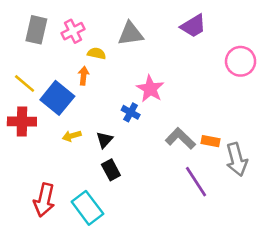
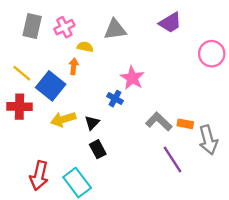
yellow arrow: (72, 136) -> (63, 119), size x1.5

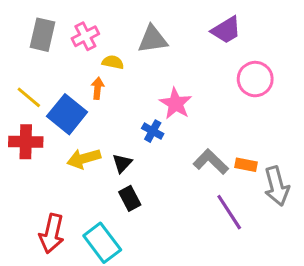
pink circle: (212, 54) -> (255, 79), moved

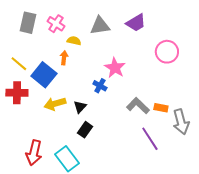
purple trapezoid: (226, 30) -> (136, 23), moved
pink cross: (85, 36) -> (56, 24), turned -30
black rectangle: (130, 198) -> (85, 130), turned 63

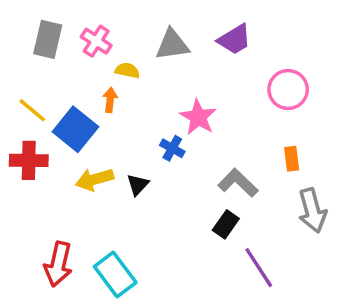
orange rectangle: (161, 108) -> (292, 159), moved, turned 72
black rectangle: (85, 130) -> (226, 224), moved
purple line: (150, 139) -> (259, 268), moved

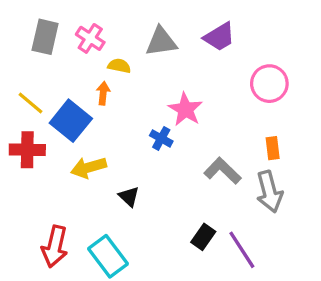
black triangle: (138, 185) -> (129, 197), moved, turned -30
gray arrow: (312, 211) -> (269, 192), moved
black rectangle: (226, 224) -> (203, 237), moved

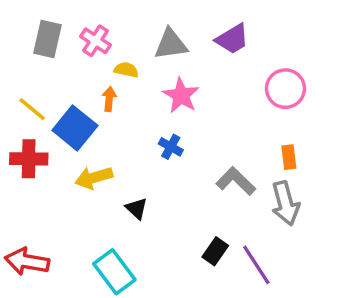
pink star: (185, 109) -> (181, 95), moved
red arrow: (55, 247) -> (27, 261), moved, turned 87

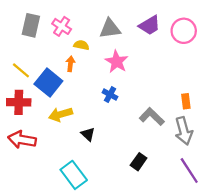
pink circle: (285, 89) -> (184, 31), moved
red arrow: (27, 261) -> (22, 140), moved
purple line: (256, 265) -> (189, 170), moved

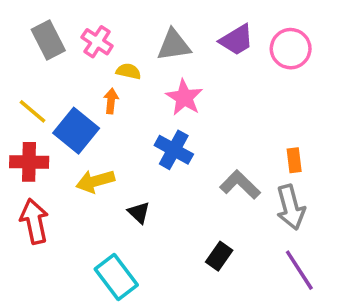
gray rectangle: (31, 25) -> (48, 40), turned -40
blue cross: (110, 95) -> (174, 150), size x1.5
red arrow: (22, 140) -> (34, 221), turned 68

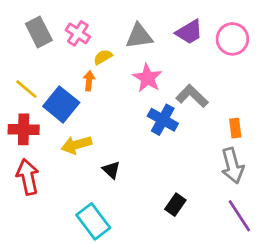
yellow semicircle: (128, 71) -> (103, 57), turned -42
blue cross: (174, 150) -> (163, 120), moved
gray L-shape: (240, 185) -> (192, 96), moved

